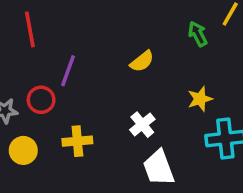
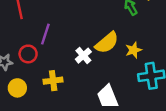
yellow semicircle: (142, 61) -> (107, 43), moved, size x1.5
white cross: (142, 125) -> (83, 56), moved

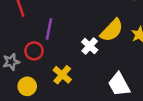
yellow cross: (53, 81) -> (62, 75), turned -36

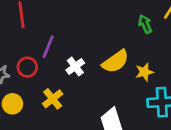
white cross: (90, 46) -> (75, 66), moved

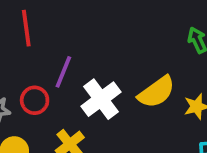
white cross: (75, 66) -> (101, 99), size x1.5

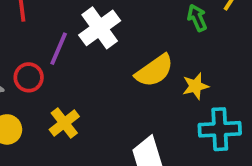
white cross: (101, 99) -> (100, 28), moved

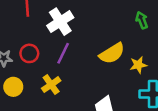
white cross: (100, 28) -> (60, 22), moved
purple line: (59, 49) -> (63, 53), moved

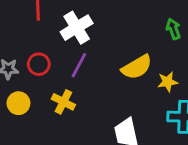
yellow cross: (51, 85) -> (63, 102), turned -30

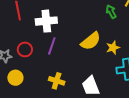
white cross: (77, 28) -> (46, 21), turned 35
yellow cross: (63, 102) -> (57, 81), moved

